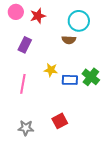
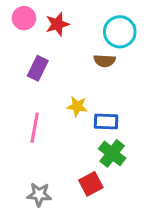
green cross: (91, 77) -> (112, 153), moved

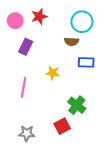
pink circle: (24, 18) -> (15, 21), moved
blue rectangle: (106, 122) -> (86, 62), moved

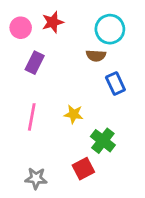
blue rectangle: (86, 62) -> (115, 84), turned 63
yellow star: (53, 73) -> (74, 114), moved

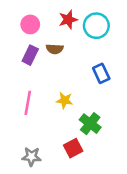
red star: (53, 22) -> (68, 20), moved
pink circle: (21, 28) -> (30, 24), moved
brown semicircle: (96, 56) -> (55, 49), moved

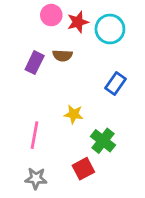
pink circle: (30, 24) -> (51, 15), moved
blue rectangle: (101, 73) -> (116, 83), turned 60
pink line: (28, 103) -> (35, 135), moved

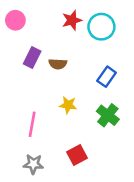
pink circle: (51, 15) -> (15, 20), moved
brown semicircle: (62, 56) -> (58, 64), moved
green cross: (103, 141) -> (108, 115), moved

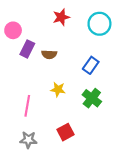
pink circle: (15, 20) -> (13, 30), moved
cyan circle: (101, 27) -> (99, 24), moved

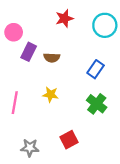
yellow star: (58, 89) -> (51, 95), moved
pink line: (27, 106) -> (15, 103), moved

